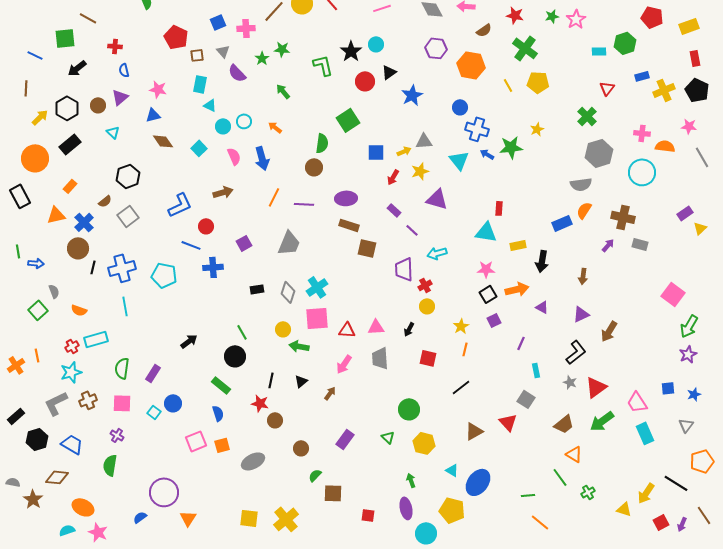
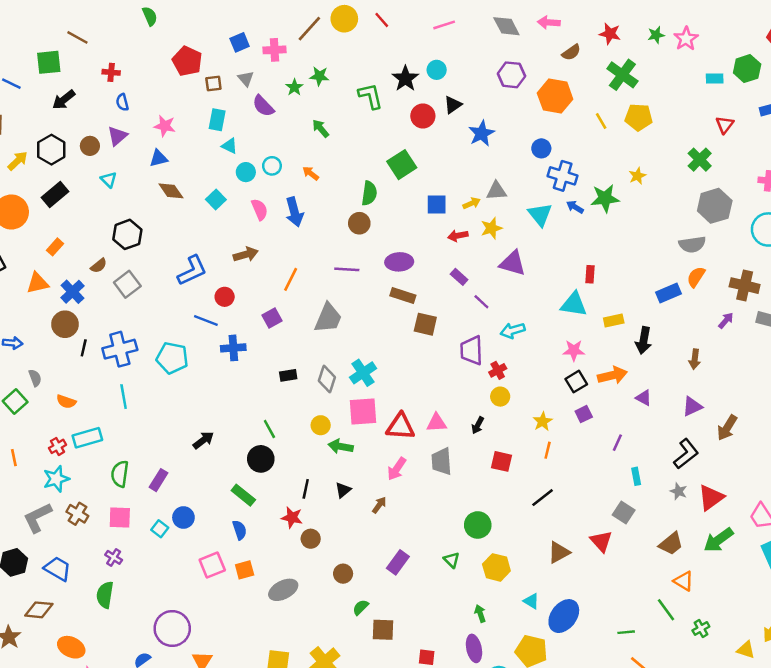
red arrow: (393, 177) -> (458, 236), turned 49
orange line: (274, 197) -> (291, 279), moved
red triangle: (347, 330) -> (400, 426), size x1.4
brown cross: (88, 400) -> (77, 514), turned -36

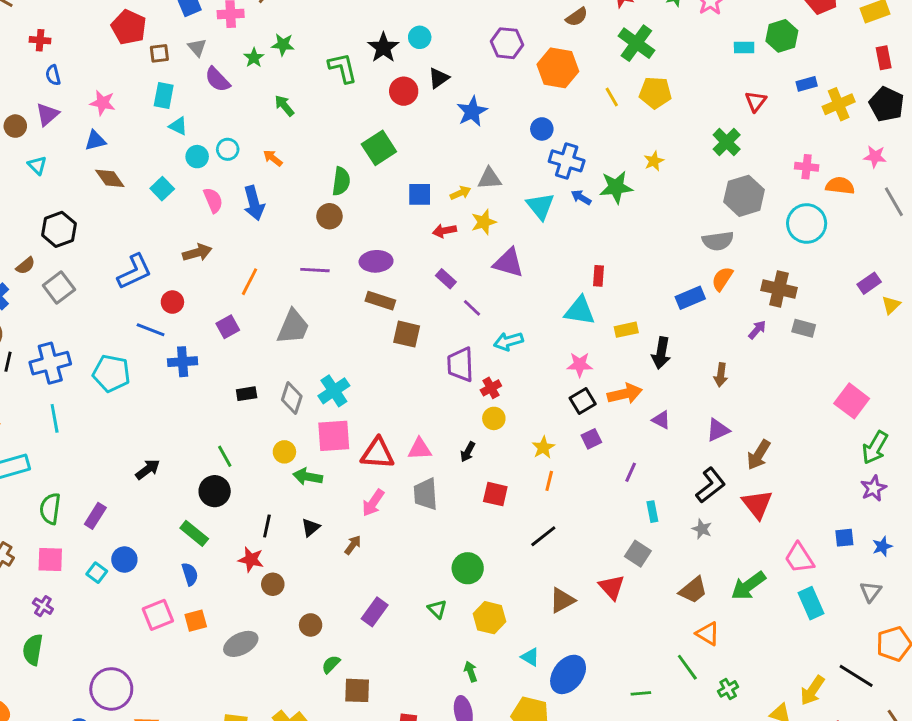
red triangle: (711, 498) -> (757, 504), moved, turned -32

